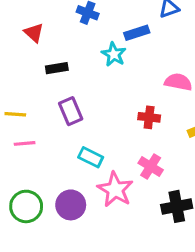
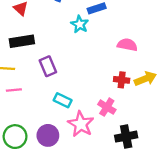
black rectangle: (57, 68) -> (22, 41), moved, size x1.5
red cross: (149, 117) -> (122, 80), moved

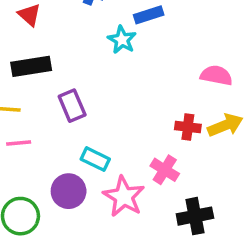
pink semicircle: (127, 45) -> (216, 75), moved
purple circle: (48, 135) -> (69, 191), moved

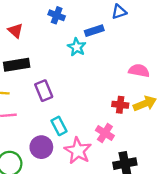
cyan rectangle: (95, 159) -> (59, 126), turned 36

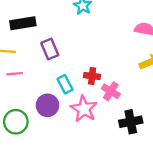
red cross: (120, 105) -> (92, 76), moved

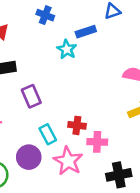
pink cross: (111, 91) -> (97, 142), turned -30

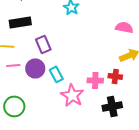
red cross: (77, 125) -> (115, 76), moved
purple circle: (29, 157) -> (35, 68), moved

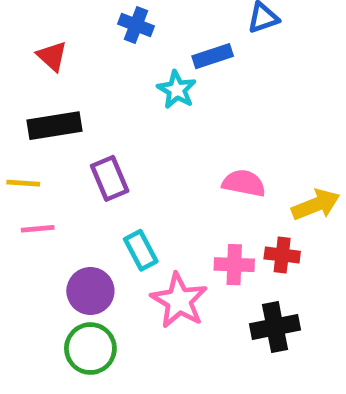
pink semicircle: (124, 27) -> (244, 183), moved
purple circle: (35, 68) -> (90, 291), moved
green circle: (14, 106) -> (90, 349), moved

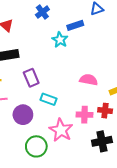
blue cross: (136, 25) -> (42, 12), turned 32
cyan rectangle: (141, 250) -> (49, 99), moved, turned -42
purple circle: (90, 291) -> (23, 115), moved
green circle: (90, 349) -> (36, 146), moved

